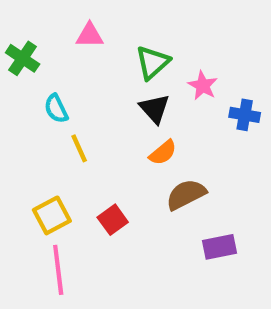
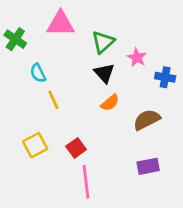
pink triangle: (90, 35) -> (61, 24), size x1.5
brown semicircle: (186, 194) -> (147, 120), moved
pink line: (58, 270) -> (86, 182), moved

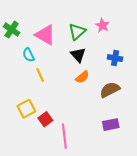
pink triangle: (61, 24) -> (45, 35), moved, turned 30
pink star: (137, 57) -> (102, 25), moved
blue cross: (165, 77) -> (115, 58), moved
red square: (76, 148) -> (45, 119), moved

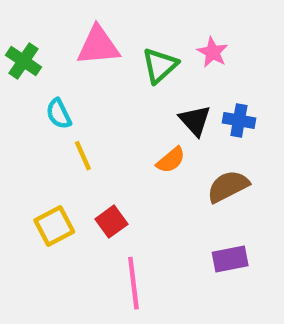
pink triangle: (45, 35) -> (98, 46), moved, turned -35
black triangle: (78, 55) -> (195, 120), moved
red square: (45, 119) -> (111, 222), moved

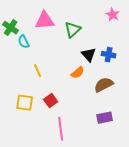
pink star: (213, 52) -> (113, 15), moved
cyan semicircle: (59, 114) -> (24, 42), moved
yellow square: (54, 226) -> (25, 103), turned 36

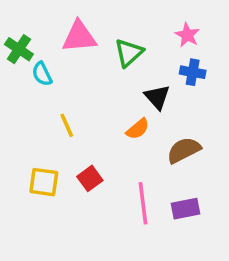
pink star: (113, 15) -> (187, 35), moved
blue cross: (109, 55) -> (193, 72), moved
pink line: (61, 129) -> (143, 203), moved

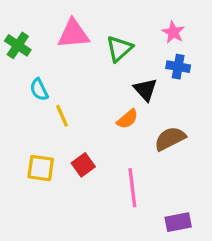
cyan semicircle: (42, 74) -> (39, 90), moved
purple rectangle: (186, 209) -> (178, 222), moved

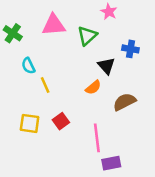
pink star: (173, 32) -> (109, 12), moved
purple rectangle: (178, 222) -> (111, 163), moved

